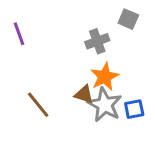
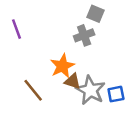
gray square: (128, 19) -> (96, 14), moved
orange star: (105, 77) -> (62, 66), moved

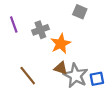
gray cross: (84, 35) -> (40, 30), moved
orange star: (62, 66) -> (61, 44), moved

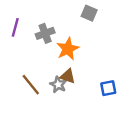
purple line: (14, 24) -> (15, 27), turned 35
gray star: (76, 76) -> (58, 85), moved, size x0.6

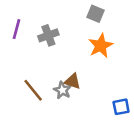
orange star: (68, 49) -> (101, 46), moved
blue square: (108, 88) -> (121, 107), moved

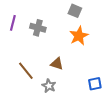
gray cross: (48, 35) -> (38, 28), turned 35
gray star: (62, 90) -> (49, 86), moved

